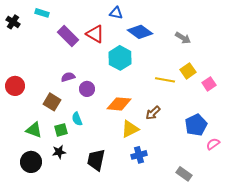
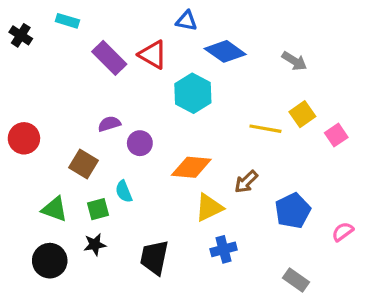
blue pentagon: (196, 125) -> (293, 211), moved

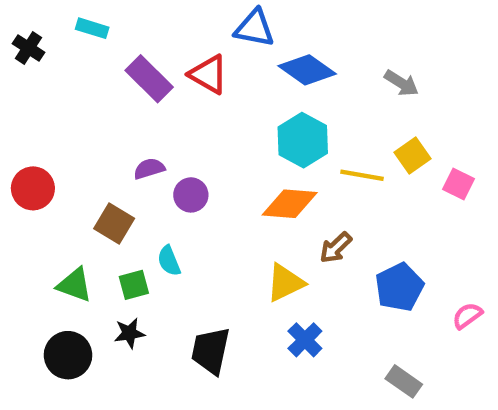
blue triangle: (187, 21) -> (254, 28), size x1.4
cyan hexagon: (193, 93) -> (303, 140), moved
pink square: (336, 135) -> (459, 184), turned -30
orange diamond: (191, 167) -> (290, 204), moved
blue cross: (224, 249) -> (305, 340), turned -30

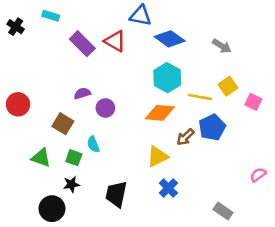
green square: (134, 285) -> (74, 158), turned 35
blue pentagon: (399, 287) -> (212, 127), moved
black circle: (68, 355) -> (52, 209), moved

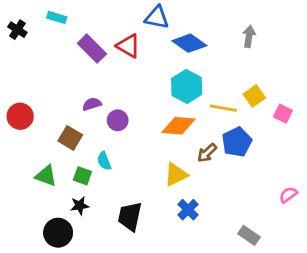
gray arrow: (222, 46) -> (249, 36), moved, turned -114

